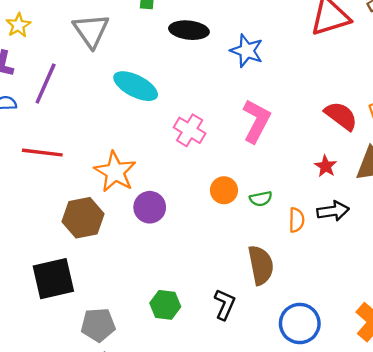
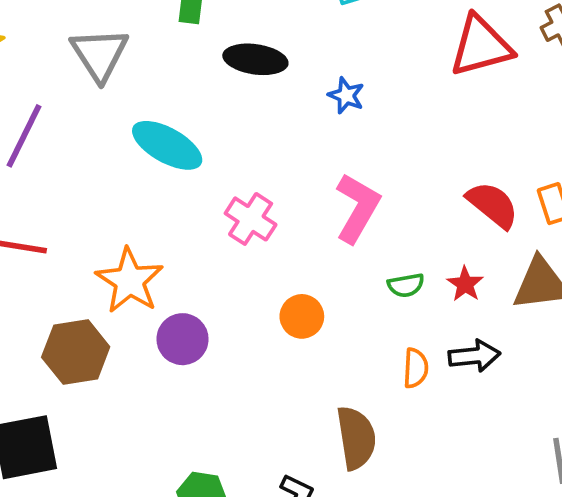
blue star: (247, 51) -> (346, 95), size x0.7
green semicircle: (261, 199) -> (406, 285), moved

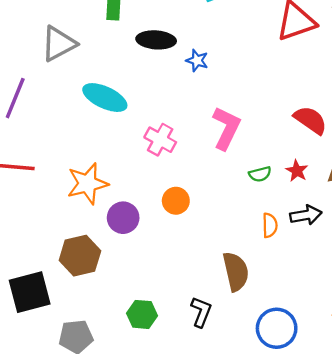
gray triangle: (100, 54) -> (59, 44), turned 39
blue star: (346, 95) -> (197, 61), moved
orange star: (130, 281) -> (87, 184), turned 30
orange circle: (302, 316) -> (176, 201), moved
brown hexagon: (76, 352) -> (80, 256), moved

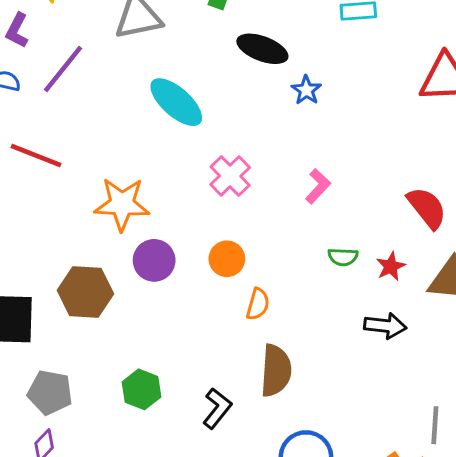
pink L-shape: (226, 128) -> (318, 186), size x0.6
orange semicircle: (270, 225) -> (258, 304), moved

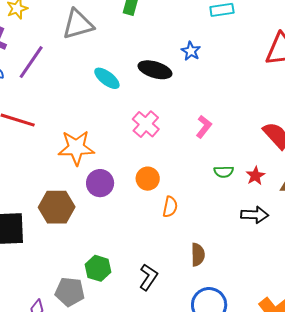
black ellipse: (262, 49) -> (155, 70), moved
blue star: (306, 90) -> (191, 51), moved
cyan ellipse: (176, 102) -> (107, 78), size x0.7
brown semicircle: (276, 370) -> (198, 255), moved, size x0.7
gray pentagon: (50, 392) -> (70, 292), moved

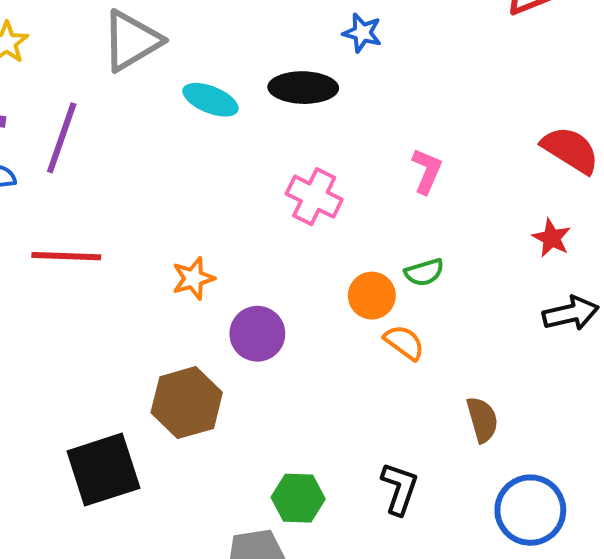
cyan ellipse: (107, 78) -> (210, 100), moved
orange star: (76, 148) -> (193, 278), size x0.6
green semicircle: (224, 172) -> (424, 272), moved
orange circle: (148, 179) -> (372, 296), moved
orange semicircle: (170, 207) -> (404, 342), turned -50

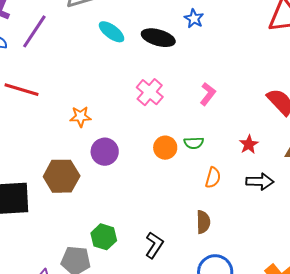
red star: (551, 238) -> (249, 144), moved
orange semicircle: (404, 342) -> (213, 178), moved, turned 55

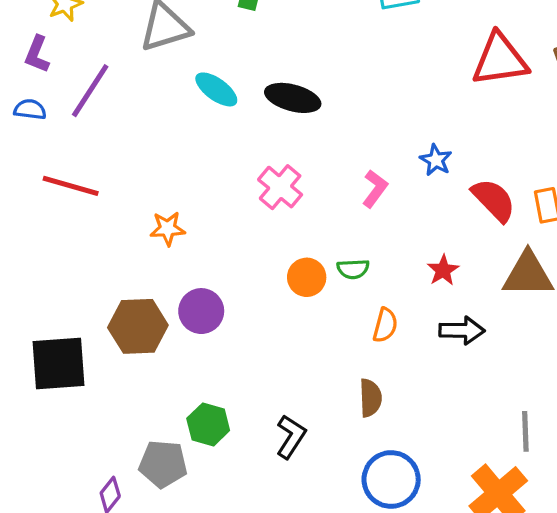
blue star: (194, 18) -> (436, 160), moved
purple circle: (105, 152) -> (201, 311), moved

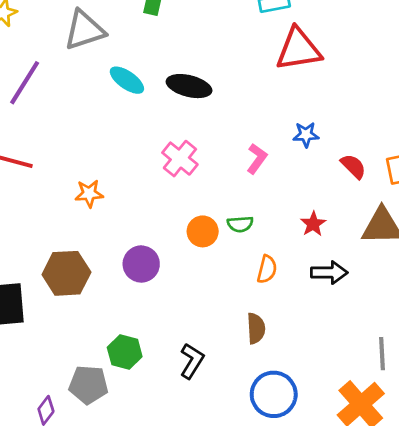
red triangle: (500, 60) -> (298, 49), moved
blue star: (436, 160) -> (306, 135), turned -30
red semicircle: (494, 200) -> (353, 166), size x0.7
purple circle: (201, 311) -> (141, 264), moved

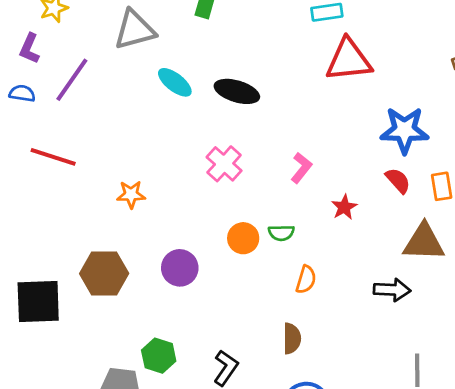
blue star: (306, 135) -> (405, 130), moved, size x1.8
red star: (313, 224) -> (344, 207), moved
black arrow: (329, 273) -> (392, 290), moved

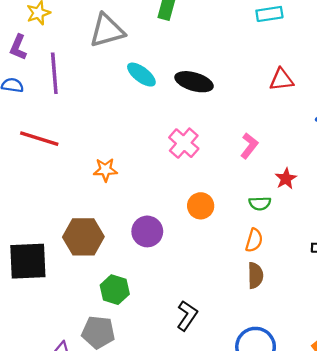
red triangle: (349, 60) -> (281, 80), moved, size x0.6
purple line: (72, 80) -> (54, 73), turned -39
green semicircle: (281, 233) -> (260, 203), moved
brown semicircle: (292, 338) -> (255, 275), moved
green hexagon: (159, 356) -> (115, 290), moved

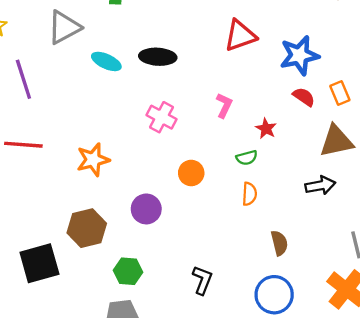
red triangle: (281, 80) -> (240, 36), size x1.4
orange star: (105, 170) -> (93, 160), size x1.4
brown semicircle: (255, 275) -> (279, 243), moved

